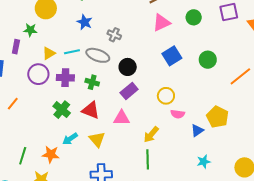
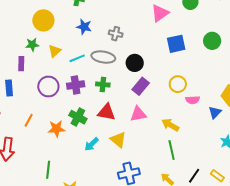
yellow triangle: (49, 53) -> (55, 51), moved
blue square: (172, 56) -> (176, 44), turned 30
yellow arrow: (151, 134) -> (170, 125), turned 90
orange star: (51, 154) -> (56, 129), moved

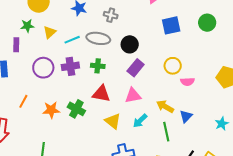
blue triangle: (215, 112) -> (186, 116), moved
green cross: (78, 117) -> (76, 109), moved
cyan arrow: (92, 144) -> (140, 121), moved

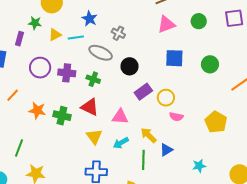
cyan line: (72, 40) -> (76, 38), moved
purple rectangle: (136, 68) -> (143, 92), moved
green cross: (76, 109) -> (62, 116), turned -30

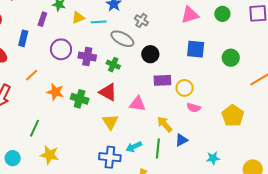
purple rectangle: (143, 92) -> (162, 80), turned 30
cyan arrow: (121, 143) -> (134, 147), moved

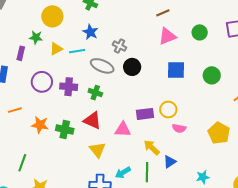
black circle: (150, 54) -> (132, 67), moved
orange line: (32, 75) -> (15, 110), turned 32
purple rectangle: (162, 80) -> (145, 114), moved

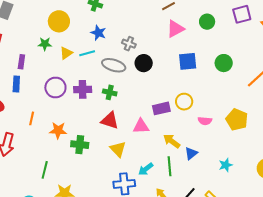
purple rectangle: (21, 53) -> (21, 62), moved
orange line: (15, 110) -> (32, 118), turned -56
pink semicircle: (179, 128) -> (205, 121), moved
green cross: (65, 130) -> (80, 145), moved

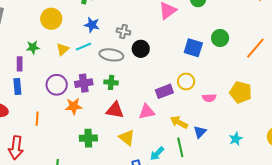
green star: (45, 44) -> (33, 47), moved
blue square: (188, 61) -> (193, 48), moved, turned 30
orange star: (58, 130) -> (74, 106), moved

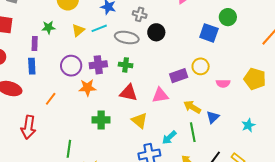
green circle: (220, 38) -> (228, 17), moved
orange line: (37, 119) -> (51, 99), turned 32

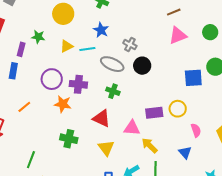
blue square: (209, 33) -> (193, 78), turned -36
green cross: (126, 65) -> (113, 91), moved
pink semicircle: (223, 83) -> (196, 130), turned -120
yellow arrow: (192, 107) -> (150, 145), moved
blue triangle: (213, 117) -> (185, 152), moved, turned -40

